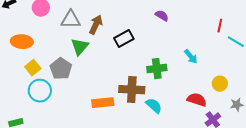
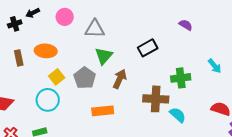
brown arrow: (96, 25) -> (120, 79), moved
cyan circle: (40, 91) -> (48, 100), moved
orange rectangle: (103, 103) -> (103, 111), moved

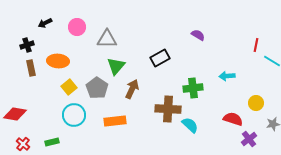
black cross: (15, 24) -> (27, 45), moved
cyan arrow: (215, 66) -> (227, 76), turned 126
cyan circle: (48, 100) -> (74, 115), moved

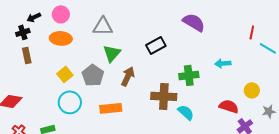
black arrow: (45, 23) -> (34, 17), moved
pink circle: (77, 27) -> (61, 14), moved
purple semicircle: (198, 35) -> (194, 22), size x1.6
orange ellipse: (58, 61) -> (61, 38), moved

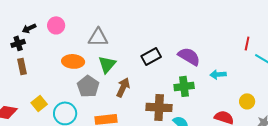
purple semicircle: (194, 22) -> (189, 56), moved
orange ellipse: (61, 38) -> (73, 61), moved
yellow square: (65, 74) -> (39, 103), moved

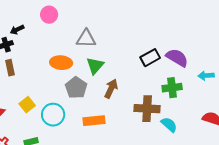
pink circle: (56, 25) -> (49, 15), moved
black rectangle: (151, 56) -> (150, 58), moved

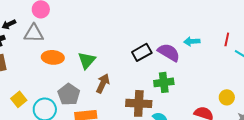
gray triangle: (86, 39) -> (34, 33), moved
cyan arrow: (206, 76) -> (192, 41), moved
gray pentagon: (76, 88) -> (69, 94), moved

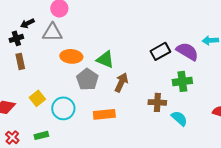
green triangle: (87, 60) -> (105, 59), turned -48
gray pentagon: (69, 94) -> (87, 79), moved
brown cross: (139, 103) -> (157, 102), size x0.7

